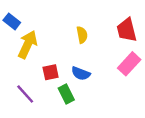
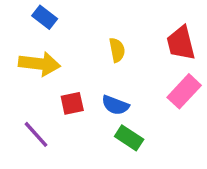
blue rectangle: (12, 21) -> (45, 17), moved
yellow arrow: (28, 44) -> (39, 64), turned 72
green rectangle: (66, 94) -> (129, 138), moved, turned -30

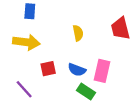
blue rectangle: (45, 17) -> (30, 11), turned 56
pink rectangle: (184, 91) -> (102, 71), moved, turned -30

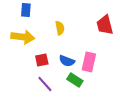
yellow semicircle: (78, 33) -> (60, 28), moved
purple line: (24, 89) -> (45, 84), moved

